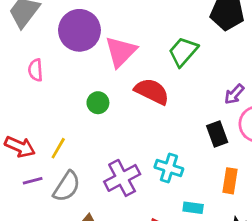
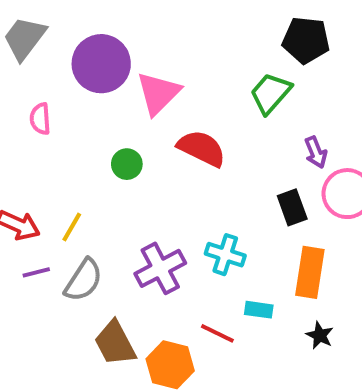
green trapezoid: (183, 52) -> (270, 93), moved
purple arrow: (234, 94) -> (316, 152), turned -65
orange rectangle: (230, 181) -> (310, 272), size x1.4

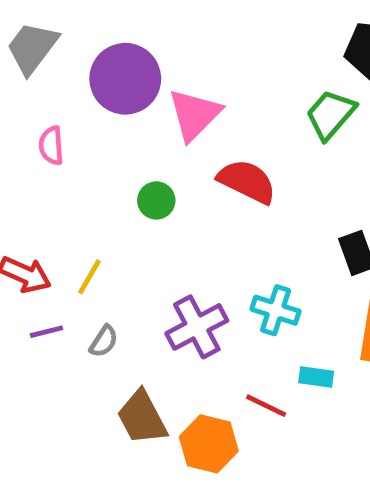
gray semicircle: (84, 280) -> (104, 341), size x0.6

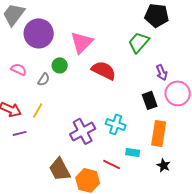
purple circle: (125, 79) -> (39, 33), moved
pink semicircle: (51, 146) -> (19, 69), moved, turned 119
green circle: (156, 200) -> (60, 65), moved
gray semicircle: (104, 341) -> (44, 79), moved

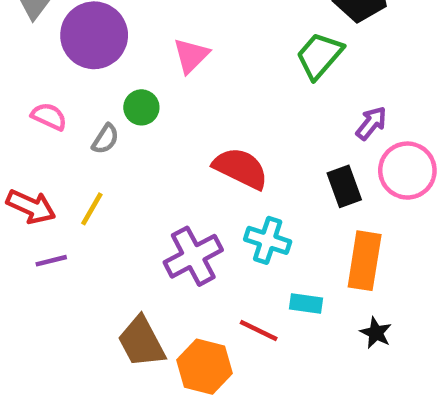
pink triangle: (82, 42) -> (191, 56), size x0.7
red semicircle: (104, 70) -> (241, 168), moved
purple arrow: (162, 72) -> (371, 123), turned -119

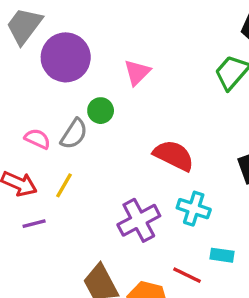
pink semicircle: (49, 116) -> (37, 139), moved
gray semicircle: (105, 139) -> (74, 134), size x1.4

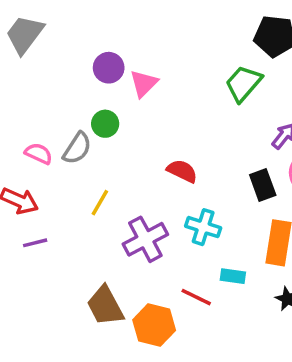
purple circle: (66, 57) -> (109, 68), moved, size x0.6
red semicircle: (174, 155) -> (182, 171), size x0.7
yellow line: (64, 185) -> (100, 203), moved

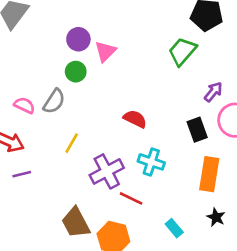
green circle: (105, 124) -> (76, 72), moved
cyan rectangle: (233, 276) -> (174, 228), moved, turned 42
red line: (196, 297) -> (131, 198), moved

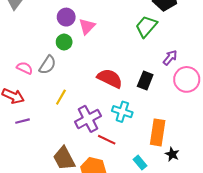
red semicircle: (135, 119) -> (110, 78), size x1.4
black rectangle: (197, 130) -> (145, 80), moved, turned 42
orange rectangle: (209, 174) -> (158, 132), moved

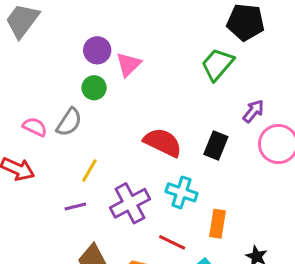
purple line: (23, 121) -> (75, 206), moved
orange rectangle: (158, 132) -> (217, 224), moved, size x0.7
red line: (107, 140) -> (172, 242), moved

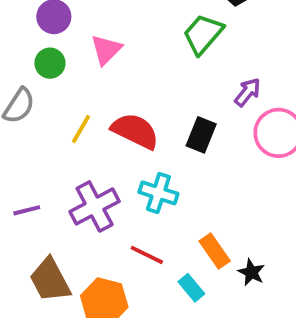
pink triangle: (128, 64) -> (106, 50), moved
yellow line: (89, 171) -> (81, 129), moved
orange rectangle: (217, 224) -> (215, 251), moved, turned -44

